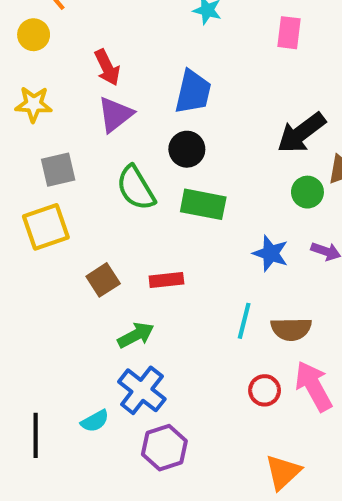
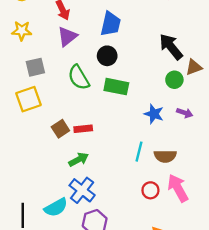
black arrow: (301, 133) -> (171, 47), turned 88
red rectangle: (166, 280) -> (83, 129), moved
cyan semicircle: (95, 421) -> (56, 207), size x1.5

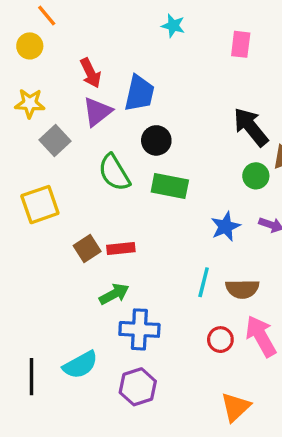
blue trapezoid: (111, 24) -> (139, 93), moved
gray square: (35, 67) -> (55, 140), moved, turned -30
blue star: (154, 114) -> (225, 226), turned 30
blue cross: (82, 190) -> (139, 329), moved, turned -35

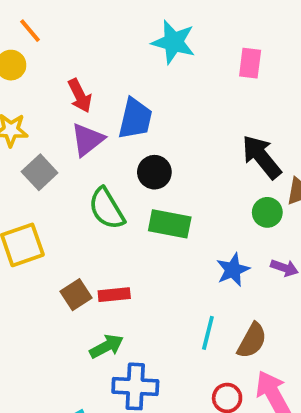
cyan star: (173, 26) -> (174, 42), size x1.6
brown semicircle: (242, 289) -> (252, 341), turned -60

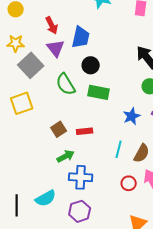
purple triangle: (87, 140) -> (56, 48), turned -30
gray square: (40, 172) -> (31, 65), size x1.4
brown square: (76, 295) -> (59, 129), moved
red rectangle: (114, 295) -> (85, 131), moved

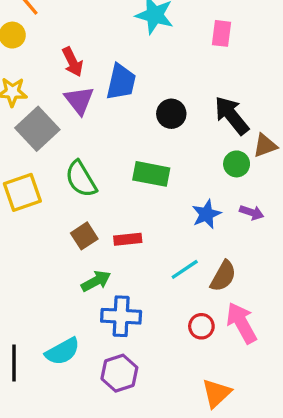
black circle: (91, 65) -> (171, 114), moved
green semicircle: (66, 84) -> (81, 179), moved
cyan line: (119, 149) -> (185, 269), turned 42

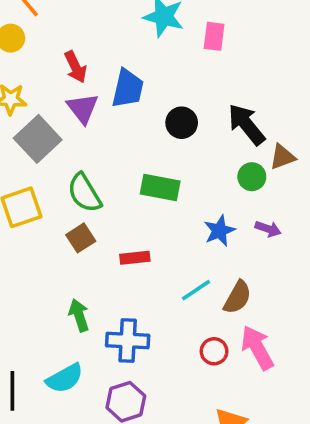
pink rectangle: (221, 33) -> (214, 36), moved
brown square: (84, 236) -> (81, 238), moved
green arrow: (96, 281) -> (79, 315), moved, turned -80

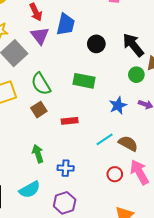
brown semicircle: (237, 297) -> (128, 143), turned -90
blue cross: (128, 340) -> (66, 168), size x0.7

